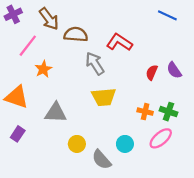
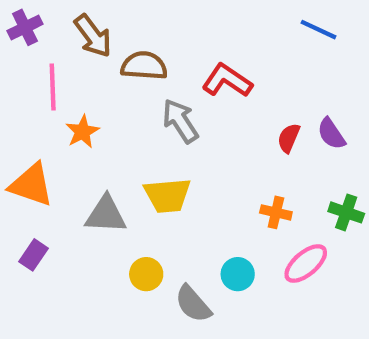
pink line: (28, 46) -> (53, 87), turned -40
yellow trapezoid: (104, 97) -> (167, 195), moved
green cross: (169, 112) -> (346, 212), moved

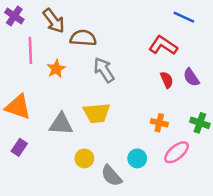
purple cross: (25, 27) -> (14, 16), turned -30
red L-shape: (227, 81) -> (163, 45), moved
orange star: (82, 132) -> (56, 69), moved
red semicircle: (289, 138) -> (167, 80), turned 133

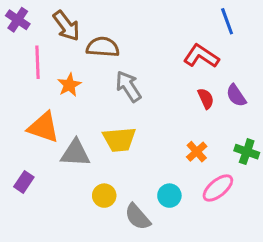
blue line: (184, 17) -> (227, 21), turned 45
orange triangle: (18, 107) -> (44, 127), moved
orange cross: (159, 123) -> (197, 152), turned 35

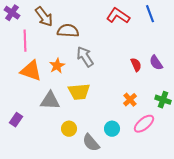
red L-shape: (201, 56) -> (118, 16), moved
orange star: (69, 85) -> (57, 66), moved
orange triangle: (44, 127) -> (31, 71), moved

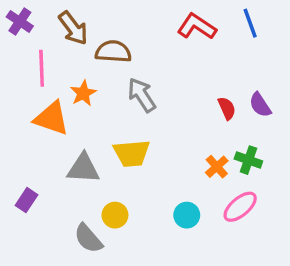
orange star: (57, 66) -> (83, 93), moved
green cross: (163, 100) -> (248, 160), moved
gray semicircle: (91, 143) -> (88, 238), moved

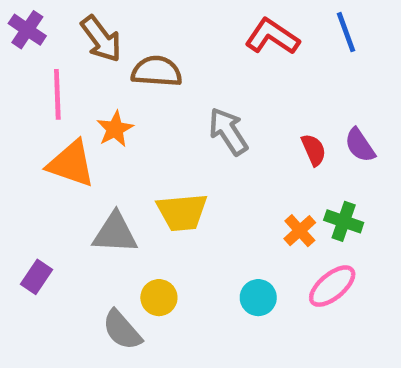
gray arrow: (142, 95) -> (228, 131), moved

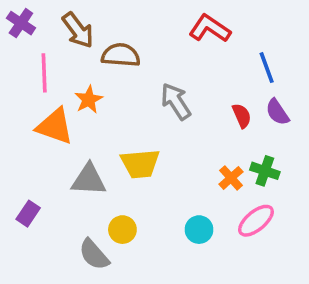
blue line: (346, 32) -> (267, 68), moved

